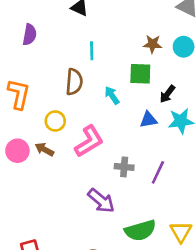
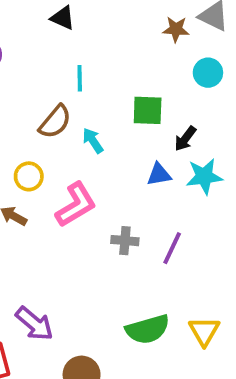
brown star: (152, 44) -> (176, 29), moved
brown semicircle: (74, 82) -> (55, 122), turned 35
cyan arrow: (112, 95) -> (93, 141), moved
purple arrow: (101, 201) -> (34, 324), moved

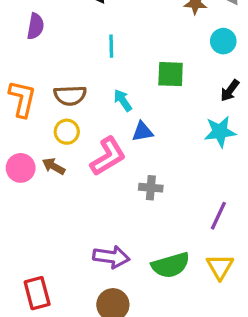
brown semicircle: (55, 122) -> (70, 95), moved, turned 48
black arrow: (185, 139) -> (230, 91), moved
blue triangle: (159, 175) -> (143, 132), moved
purple line: (172, 248) -> (218, 216), moved
purple arrow: (34, 324) -> (111, 257), moved, turned -32

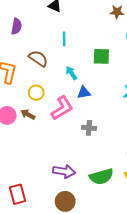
brown semicircle: (70, 95) -> (38, 58), moved, turned -144

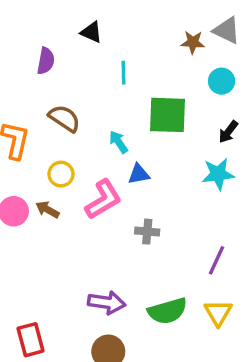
purple semicircle: (16, 26) -> (46, 61), moved
cyan line: (64, 39) -> (124, 73), moved
green square: (101, 56) -> (167, 115), size x1.4

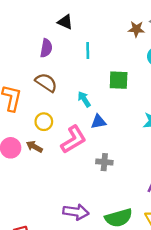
purple semicircle: (46, 61) -> (46, 48), moved
green square: (167, 115) -> (119, 80), size x0.7

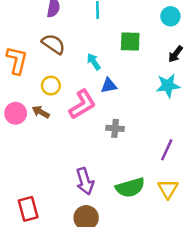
purple arrow: (76, 212) -> (85, 181), turned 65

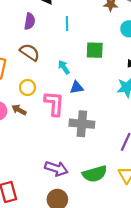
pink L-shape: (82, 104) -> (54, 103), turned -55
gray cross: (115, 128) -> (82, 124), size x1.6
purple arrow: (85, 181) -> (56, 169), turned -55

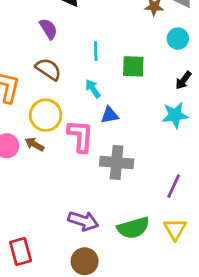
purple semicircle: (30, 21) -> (48, 29), turned -42
cyan line: (67, 23) -> (96, 51), moved
yellow circle: (28, 87) -> (46, 115), size x1.5

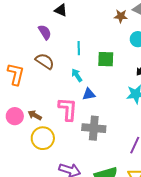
yellow circle: (46, 115) -> (43, 138), moved

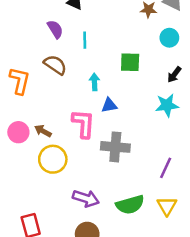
cyan line: (79, 48) -> (85, 40), moved
cyan arrow: (77, 75) -> (94, 82), turned 32

